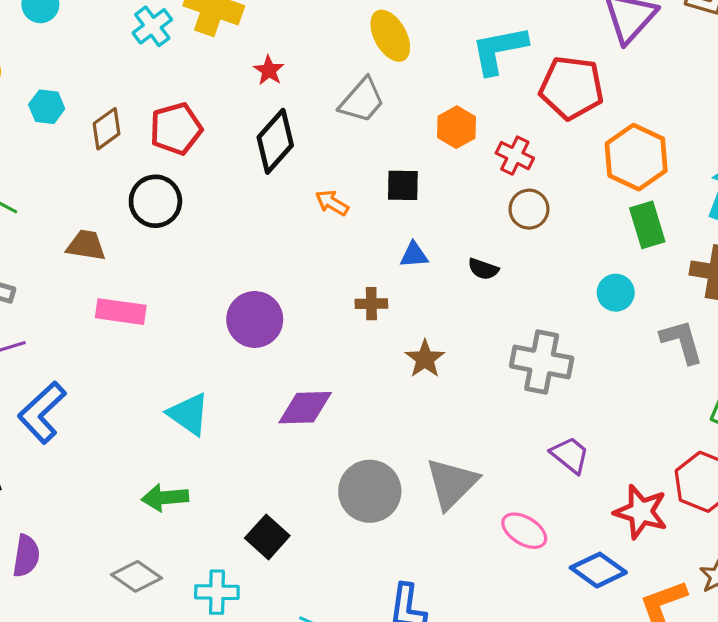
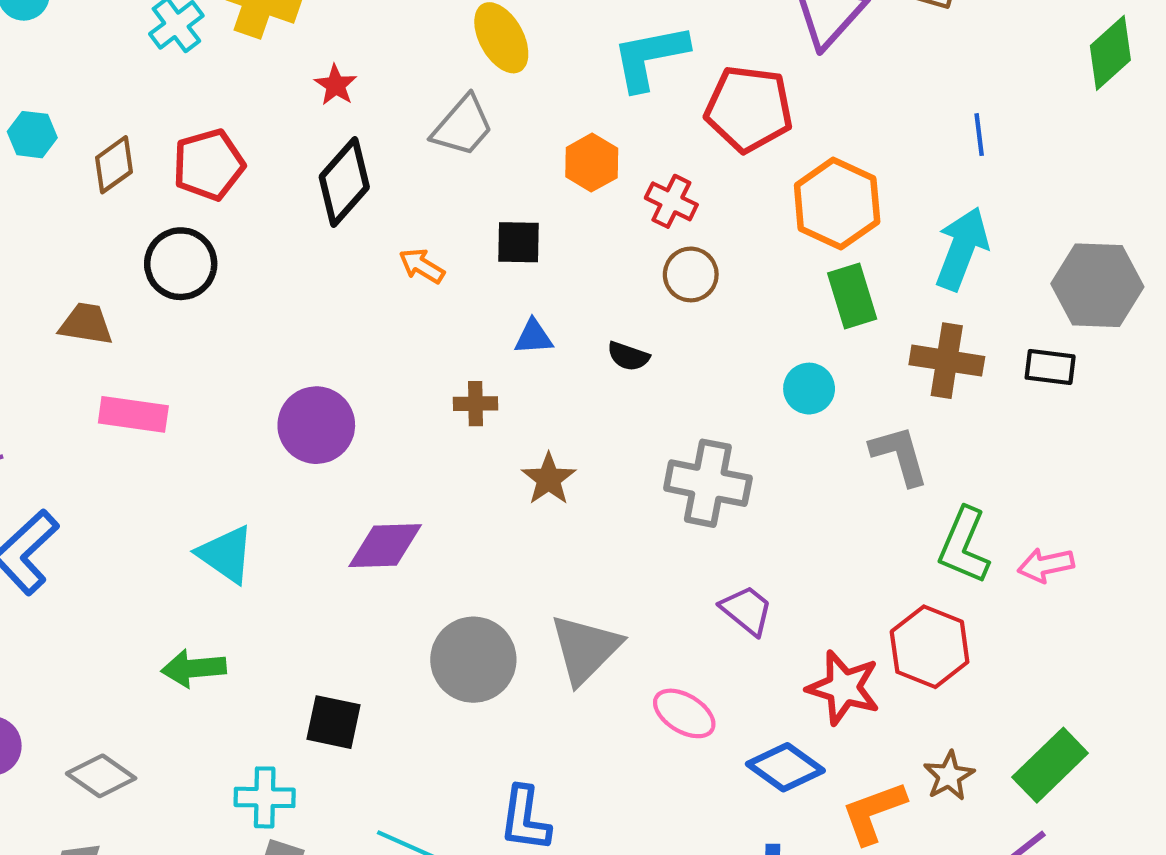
black square: (267, 537) -> (333, 722), turned -30
gray diamond: (137, 576) -> (101, 776), moved

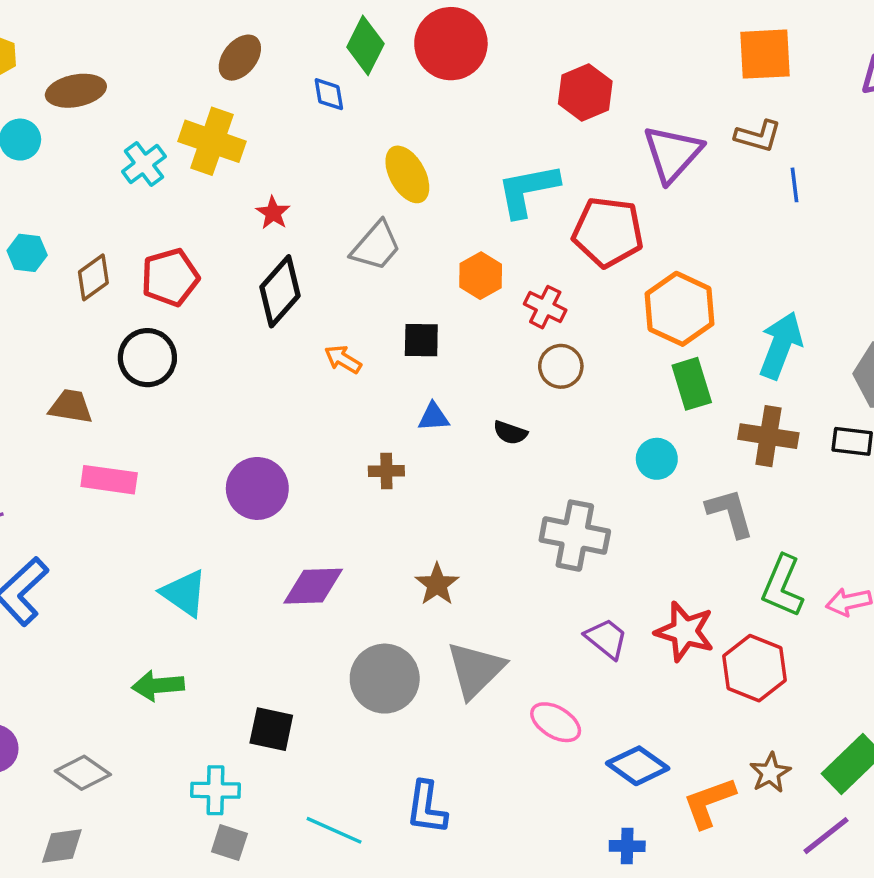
blue line: (979, 135) -> (795, 185), moved
brown star: (549, 479) -> (437, 584), moved
red star: (843, 688) -> (685, 631), moved

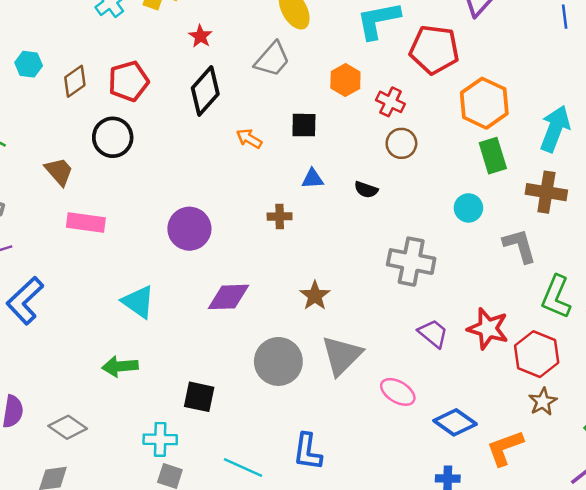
brown trapezoid: (71, 406) -> (59, 171), turned 40
brown star: (770, 773) -> (543, 402), moved

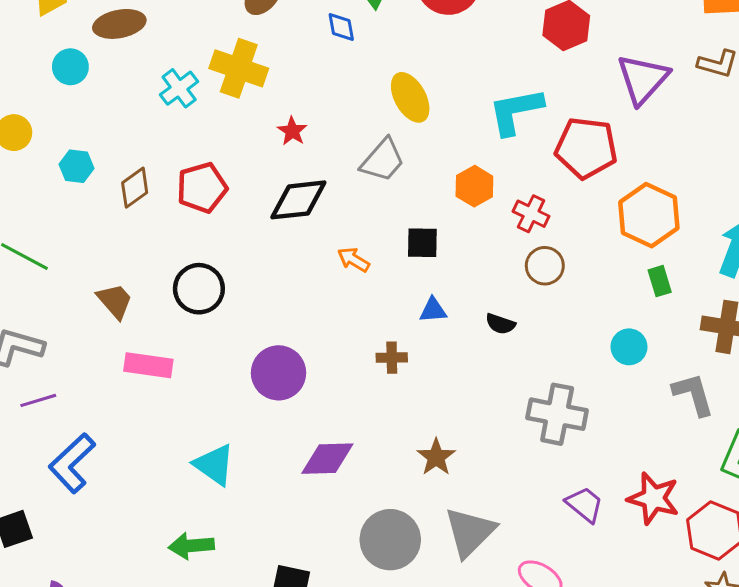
black diamond: (205, 91) -> (298, 200), turned 42
black circle: (113, 137) -> (199, 289), moved
green rectangle: (493, 156) -> (660, 281), size x0.7

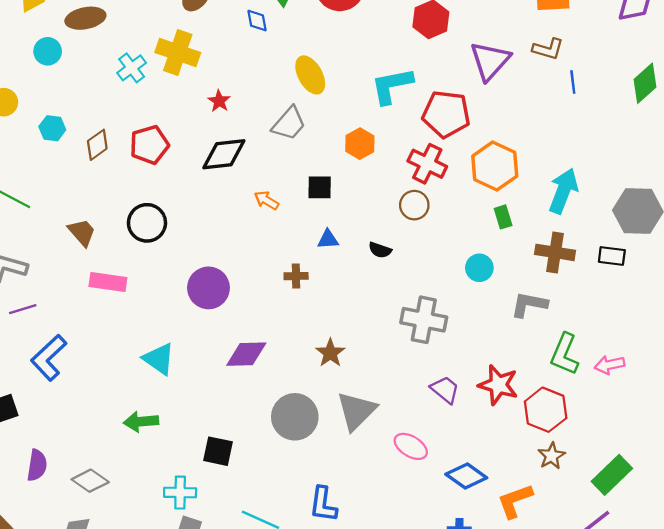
red cross: (531, 214) -> (427, 164), moved, size x1.4
gray L-shape: (693, 394) -> (529, 304), turned -63

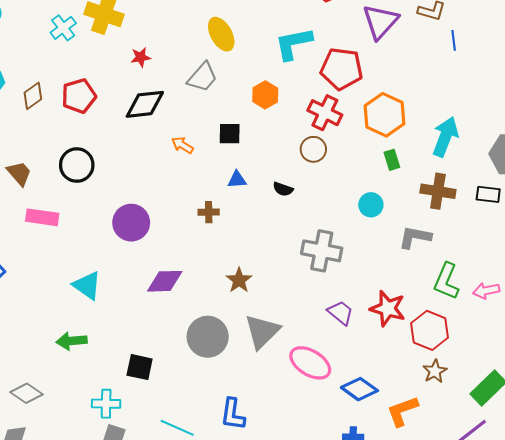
red star: (219, 101) -> (141, 57), turned 30
pink ellipse: (411, 446) -> (310, 363), size x1.4

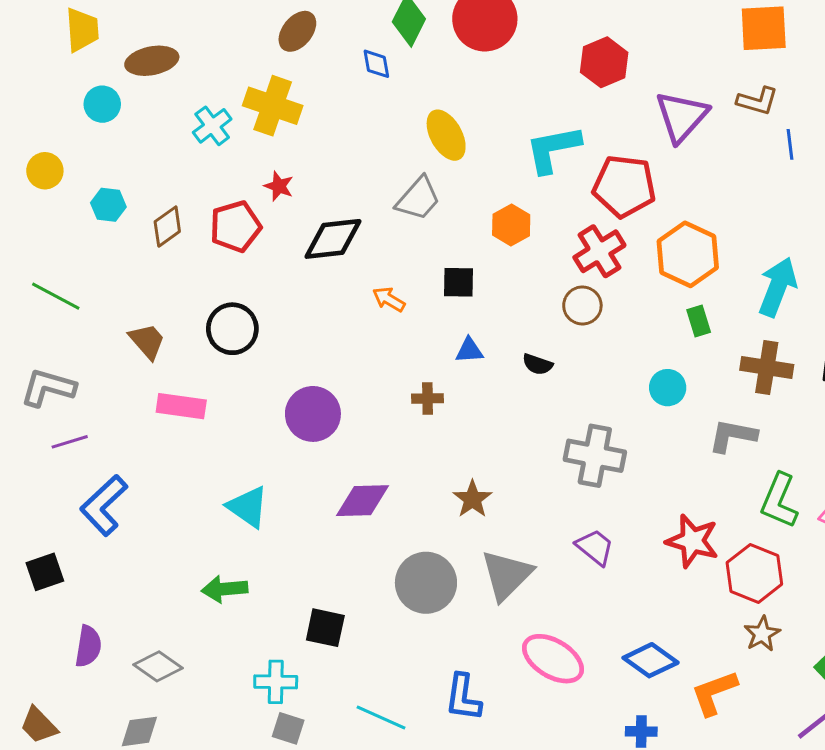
red star: (141, 57) -> (279, 186), moved, turned 30
red cross: (325, 113) -> (599, 251), turned 32
purple trapezoid: (341, 313) -> (595, 547), moved
pink ellipse: (310, 363) -> (553, 659), moved

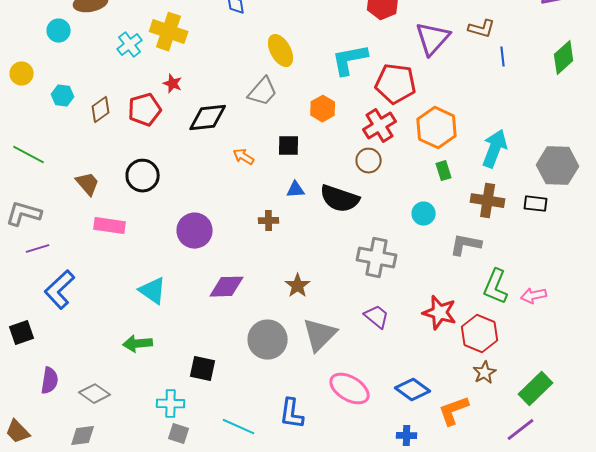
black semicircle: (538, 364) -> (340, 199), size x2.0

